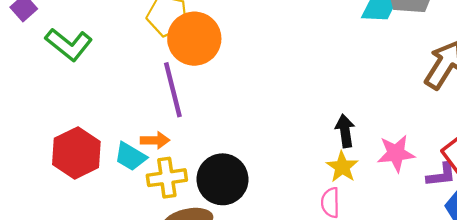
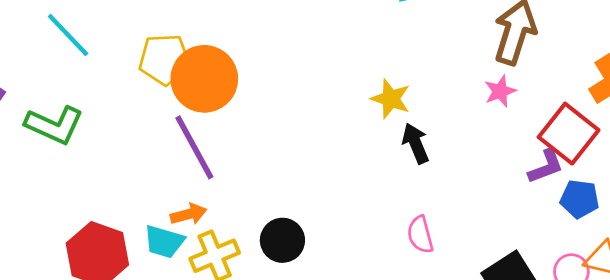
pink star: (396, 153) -> (500, 91), moved, size x0.7
yellow star: (342, 167) -> (391, 99), moved
black circle: (222, 179) -> (282, 240), size x0.7

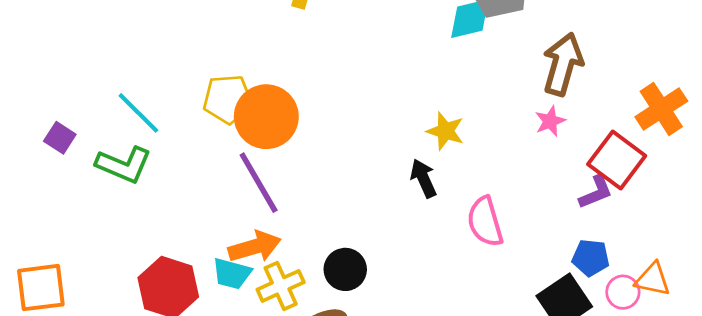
cyan line: (68, 35) -> (138, 113), moved
black arrow: (416, 143) -> (423, 178), moved
blue pentagon: (580, 199) -> (591, 258), moved
orange arrow: (189, 214) -> (255, 247), size x1.5
pink semicircle: (420, 235) -> (485, 222), moved, size x1.4

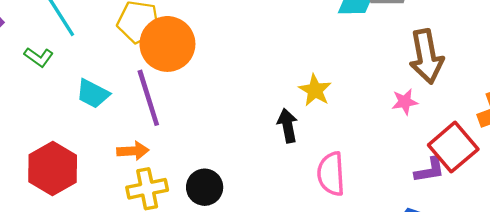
brown arrow: (563, 64) -> (426, 56), turned 141
green L-shape: (124, 165) -> (39, 57), size x0.6
orange arrow: (255, 247) -> (133, 151), size x0.7
cyan trapezoid: (232, 274) -> (93, 94), moved

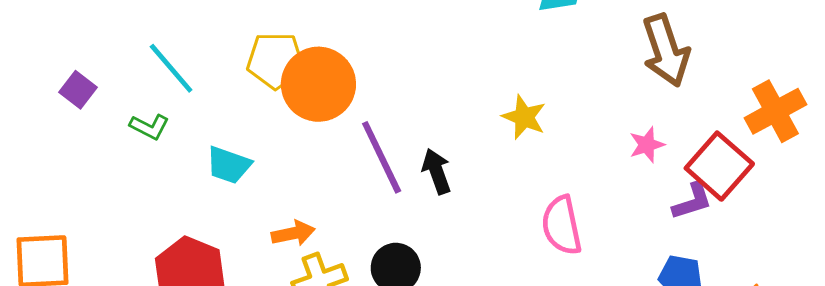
purple line: (148, 98) -> (382, 157), moved
pink star: (405, 102) -> (647, 145), moved
black arrow: (288, 126) -> (437, 171), moved

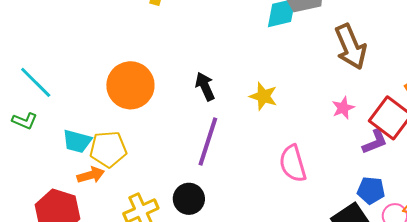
yellow pentagon: (276, 60) -> (108, 149), moved
purple line: (382, 157) -> (208, 141), moved, turned 48
black arrow: (437, 171) -> (205, 86), moved
orange arrow: (293, 233) -> (91, 175), moved

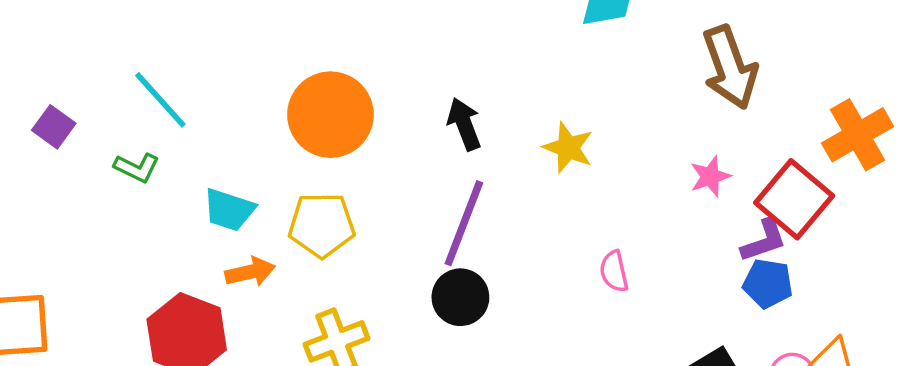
yellow pentagon: (108, 149) -> (322, 225), moved
pink semicircle: (293, 164) -> (614, 271), size x0.6
blue pentagon: (371, 190) -> (768, 283), moved
black circle: (189, 199) -> (460, 297), moved

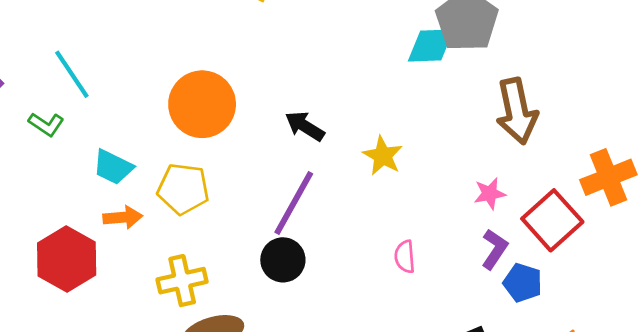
black arrow: (464, 124) -> (305, 126), turned -45
purple L-shape: (764, 240) -> (495, 249), moved, turned -45

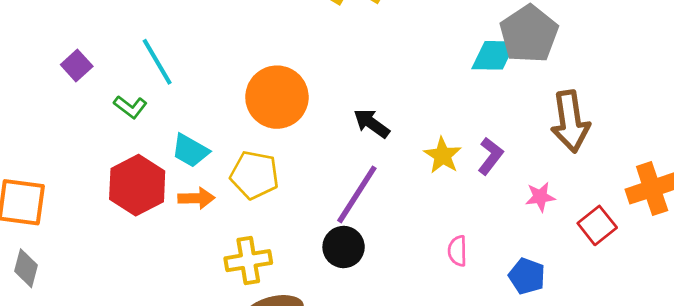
red square: (552, 220) -> (597, 225), size x0.7
purple L-shape: (495, 249) -> (490, 156), moved
red hexagon: (67, 259) -> (137, 185), moved
blue pentagon: (523, 283) -> (527, 276), moved

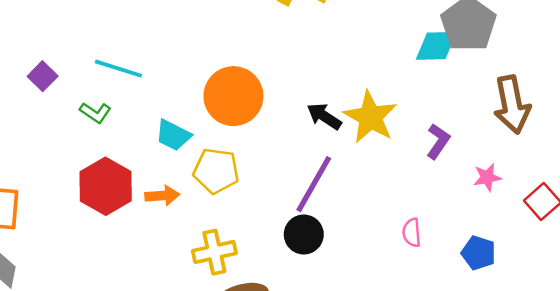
cyan line: (157, 62) -> (118, 69), turned -39
cyan trapezoid: (190, 151) -> (173, 135), moved
yellow star: (443, 155) -> (370, 117), moved, size x1.5

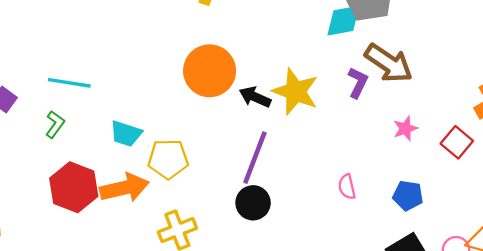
orange circle: (233, 96) -> (210, 71), moved
brown arrow: (512, 105) -> (389, 63), moved, turned -36
green L-shape: (95, 113) -> (55, 124), turned -80
purple L-shape: (438, 141) -> (358, 83), moved
orange arrow: (162, 196) -> (124, 188), size x1.6

